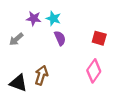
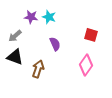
purple semicircle: (60, 38) -> (55, 44), moved
black triangle: (18, 83) -> (15, 57), moved

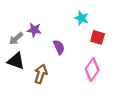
purple star: (31, 17) -> (34, 30), moved
cyan star: (49, 17) -> (81, 18), moved

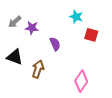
gray arrow: (16, 38) -> (15, 22), moved
pink diamond: (92, 70) -> (81, 81), moved

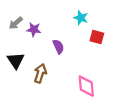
black triangle: (15, 57) -> (16, 60), turned 36
pink diamond: (81, 81) -> (86, 86), turned -40

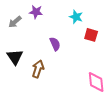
purple star: (34, 30) -> (36, 12), moved
pink diamond: (86, 86) -> (96, 82), moved

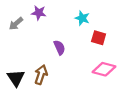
black triangle: (15, 57) -> (16, 78), moved
pink diamond: (96, 82) -> (104, 69), moved, turned -70

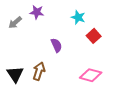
red square: (99, 38) -> (94, 36), turned 32
pink diamond: (104, 69) -> (91, 75), moved

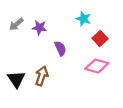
purple star: (37, 12) -> (39, 28), moved
pink diamond: (91, 75) -> (97, 66), moved

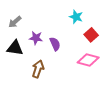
purple star: (39, 28) -> (36, 38), moved
black triangle: (16, 79) -> (15, 48), moved, turned -48

